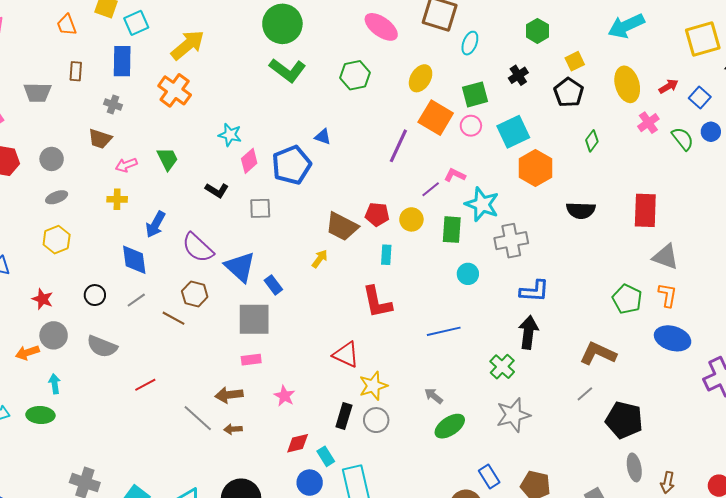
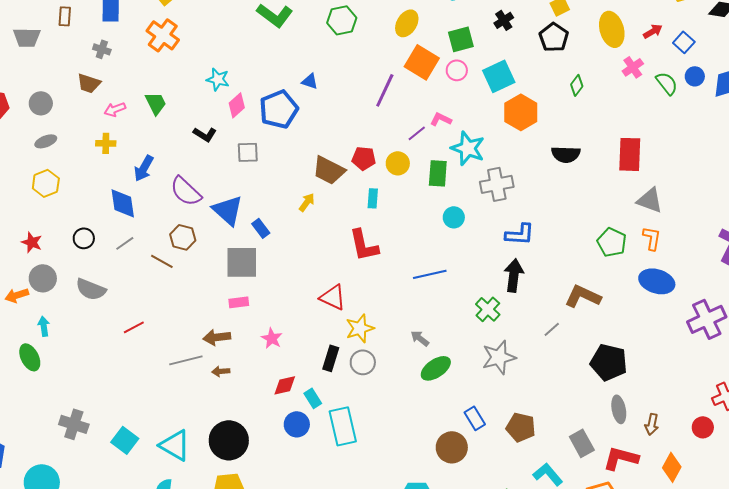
gray line: (585, 394) -> (552, 329), moved
green ellipse: (40, 415) -> (30, 357), turned 60
gray line: (198, 418) -> (186, 360), turned -56

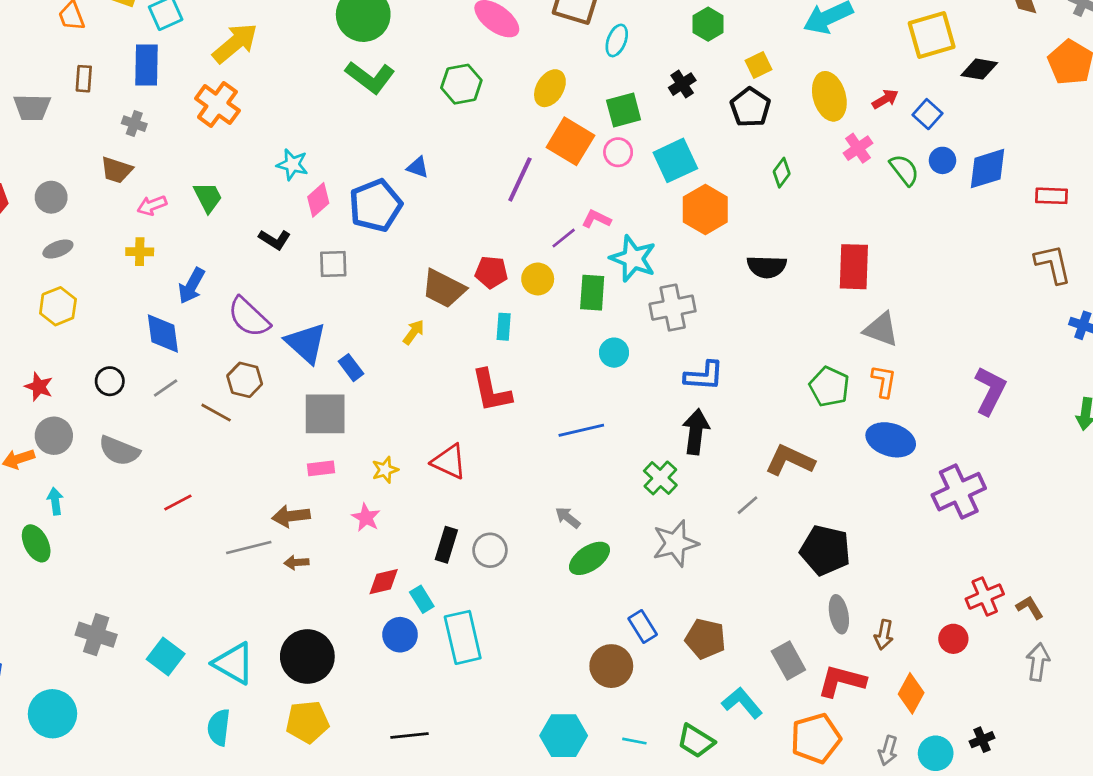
yellow star: (360, 328) -> (385, 470), moved, size x0.7

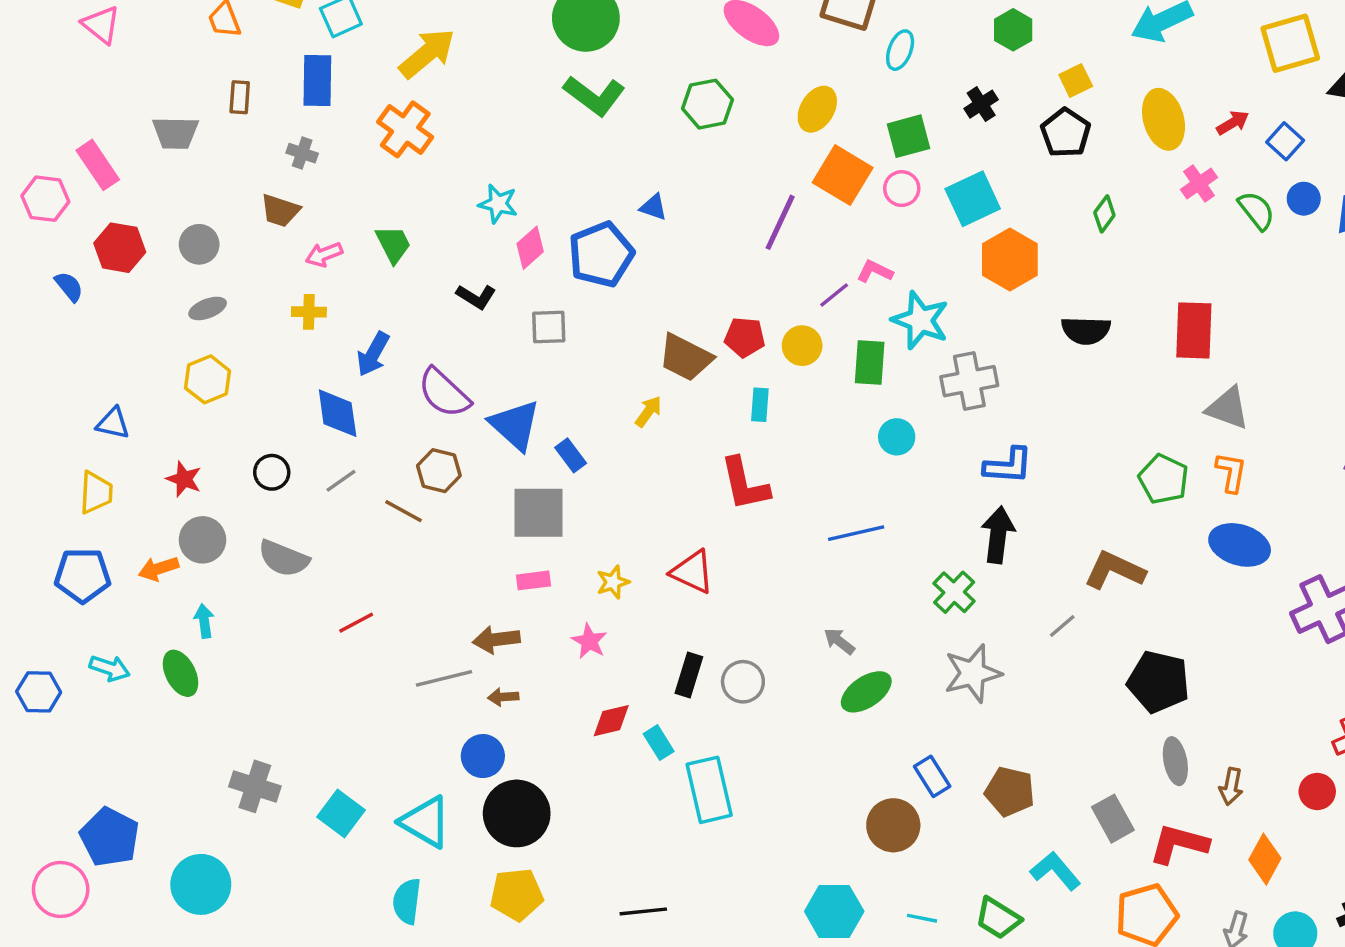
blue circle: (400, 635) -> (483, 756), moved

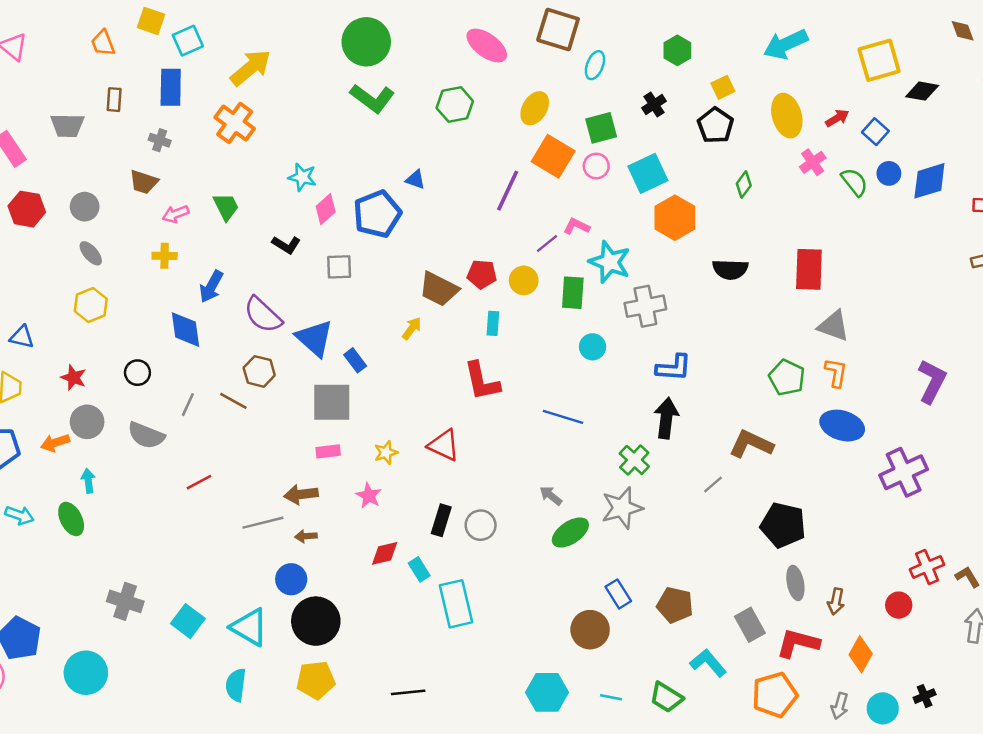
gray ellipse: (208, 308) -> (91, 253), turned 70
gray line: (341, 481) -> (188, 405), moved, turned -30
blue line: (856, 533) -> (563, 417), turned 30
gray star: (973, 673) -> (622, 508), moved

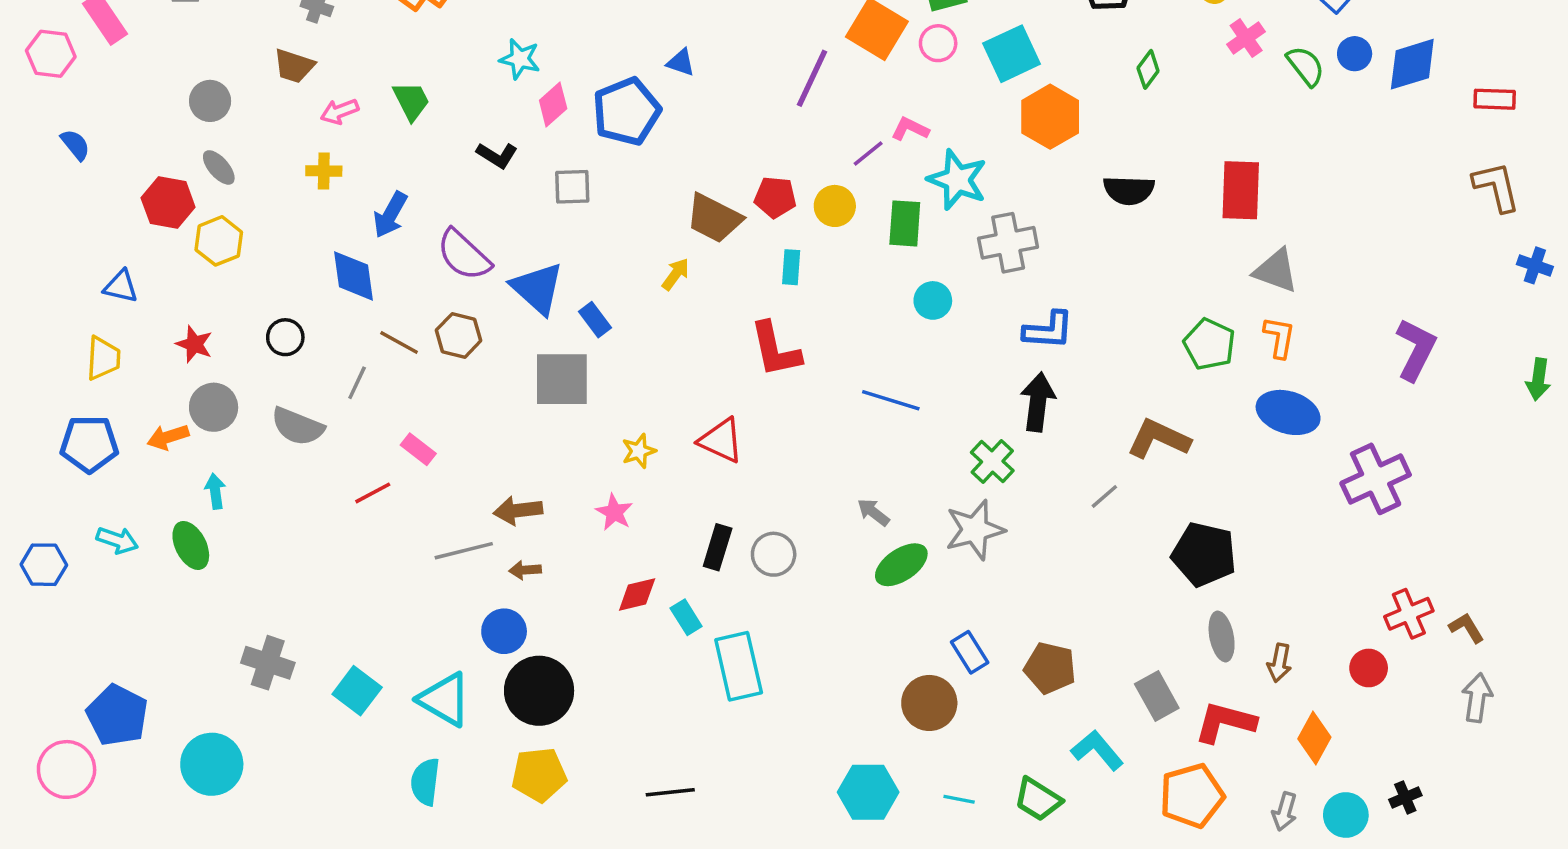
red hexagon: (27, 209) -> (168, 202), moved
brown line: (233, 401) -> (399, 342), moved
pink rectangle: (328, 451) -> (418, 449), moved, turned 45

